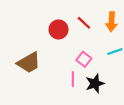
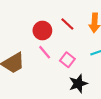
pink line: (73, 79) -> (45, 52), moved, turned -40

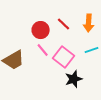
pink square: (67, 60) -> (64, 57), size x1.5

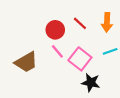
black star: (74, 79) -> (91, 83), turned 30

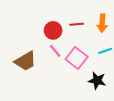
red line: (80, 23) -> (77, 24), turned -48
black star: (91, 83) -> (97, 81), moved

